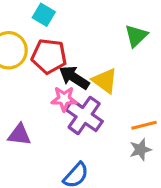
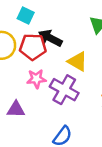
black arrow: (74, 77) -> (50, 38), moved
pink star: (64, 99) -> (36, 79), moved

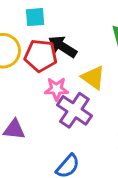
cyan square: (26, 15) -> (35, 17), turned -35
pink star: (36, 79) -> (56, 89), moved

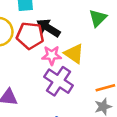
pink star: (56, 89) -> (52, 55), moved

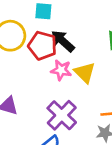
purple cross: (59, 81) -> (62, 115), moved

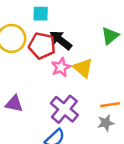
pink star: (61, 70) -> (61, 67), turned -30

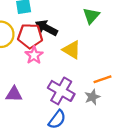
pink star: (61, 67) -> (34, 55), moved
gray star: (106, 123) -> (92, 97), moved

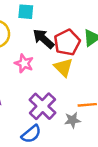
red pentagon: (30, 36) -> (67, 42), moved, turned 30
pink star: (34, 55) -> (24, 63), turned -30

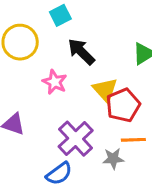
cyan square: (26, 12) -> (60, 15), turned -35
red pentagon: (67, 42) -> (123, 105), moved

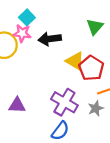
black arrow: (81, 52) -> (50, 39), turned -35
pink star: (55, 82) -> (22, 33), moved

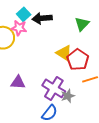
black arrow: (50, 39) -> (42, 18), moved
purple triangle: (17, 105) -> (18, 82), moved
gray star: (96, 108) -> (68, 96), moved

